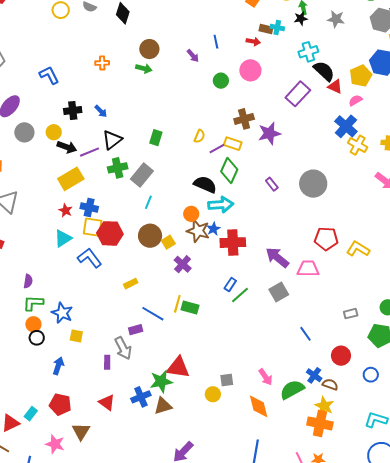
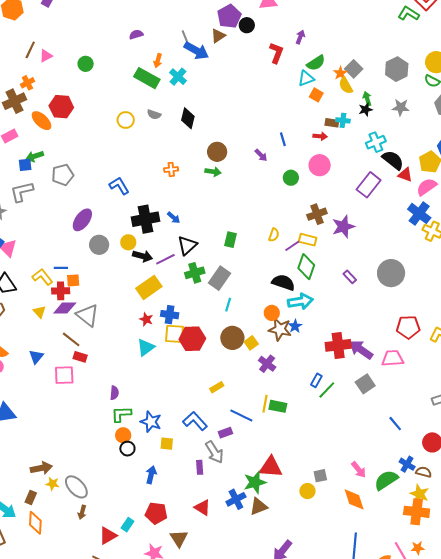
pink semicircle: (355, 100) -> (427, 187), size x1.5
black cross: (73, 111) -> (145, 219), size x1.5
red cross: (233, 243) -> (338, 345), moved
blue L-shape: (90, 258) -> (195, 421), moved

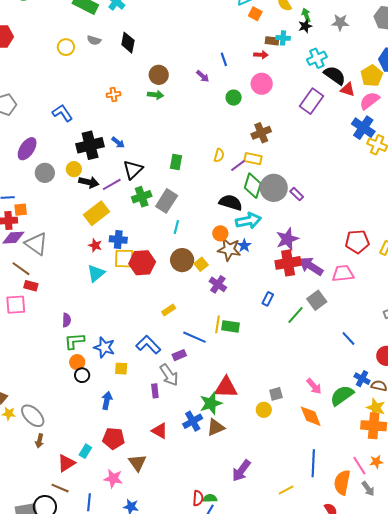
purple star: (343, 227) -> (287, 239), moved
gray circle: (391, 273) -> (274, 188), moved
green line: (327, 390) -> (296, 315), moved

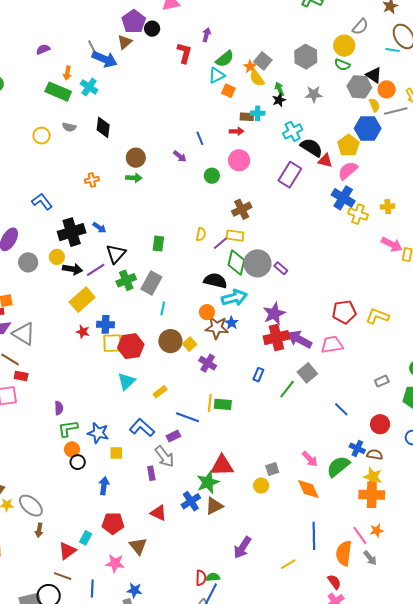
cyan triangle: (96, 273) -> (126, 381), moved

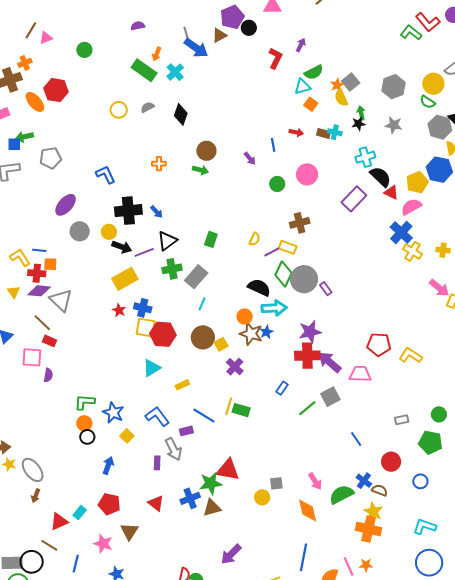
gray semicircle: (69, 127) -> (147, 107), turned 128
red arrow: (237, 131) -> (296, 132), moved
purple semicircle: (59, 408) -> (48, 375), moved
yellow square: (116, 453) -> (127, 436), turned 32

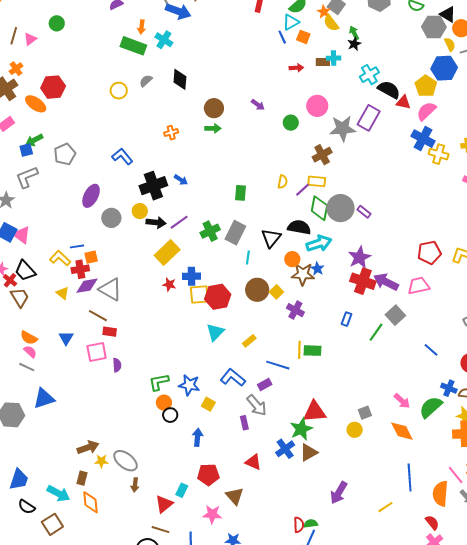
green circle: (84, 50) -> (57, 23), moved
gray star: (394, 125) -> (343, 128), moved, size x1.5
blue line: (273, 145) -> (282, 37), moved
black triangle: (167, 241) -> (271, 238), moved
red cross: (307, 356) -> (363, 281), turned 35

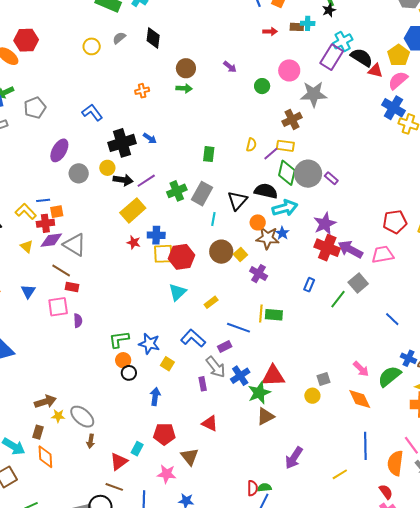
purple rectangle: (369, 118) -> (332, 57), moved
blue cross: (285, 449) -> (240, 376), moved

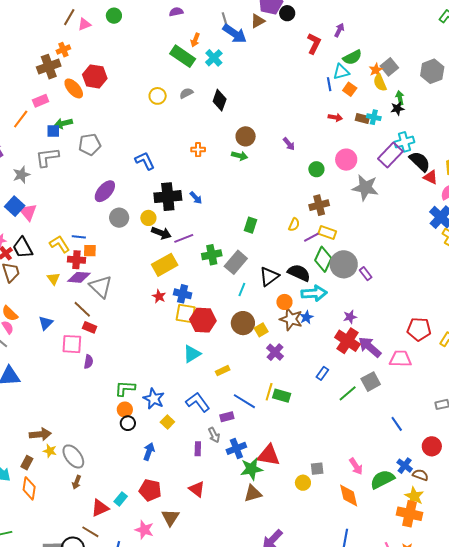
brown cross: (292, 119) -> (319, 205), moved
purple star: (325, 224) -> (350, 317), size x0.6
gray arrow: (216, 367) -> (214, 435), size x0.7

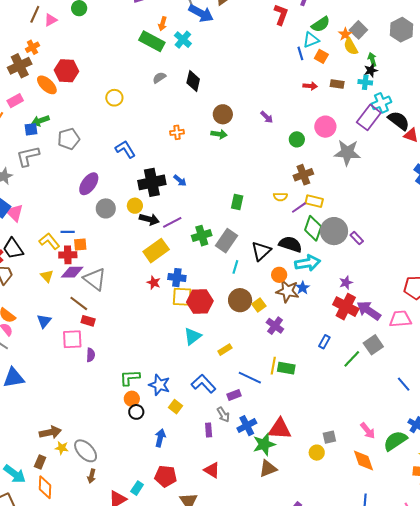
yellow circle: (158, 96) -> (114, 98), moved
cyan cross: (374, 117) -> (365, 82), moved
yellow semicircle: (294, 225) -> (280, 197), turned 72

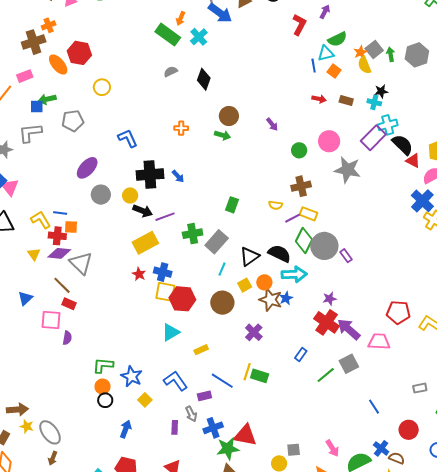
green arrow: (372, 60) -> (391, 54), moved
yellow circle: (114, 98) -> (102, 87), moved
yellow square: (259, 305) -> (245, 285), moved

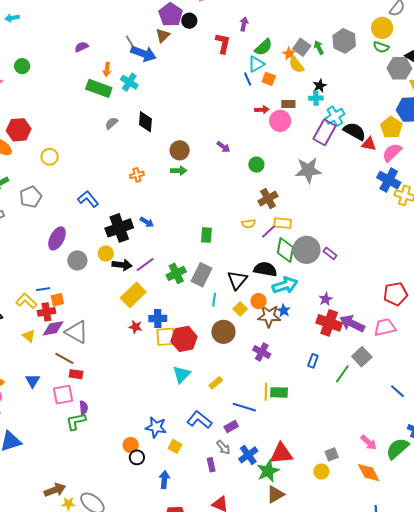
pink circle: (329, 141) -> (280, 121), moved
green L-shape: (103, 365) -> (76, 421), moved

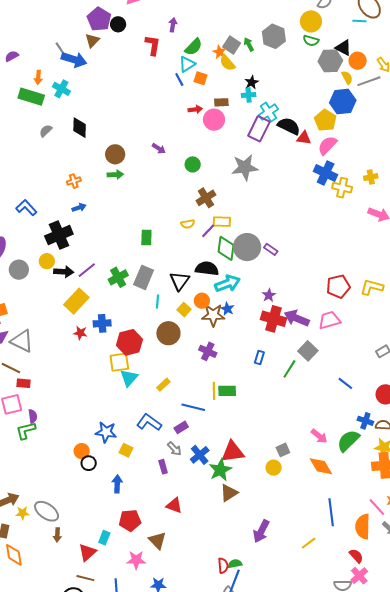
blue arrow: (147, 222) -> (79, 208), moved, turned -48
yellow square: (166, 337) -> (119, 362), moved

